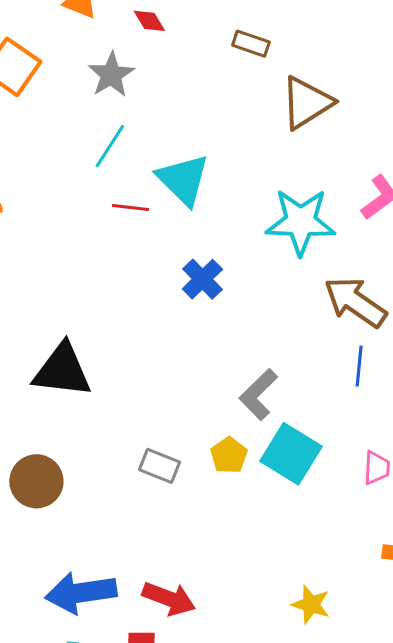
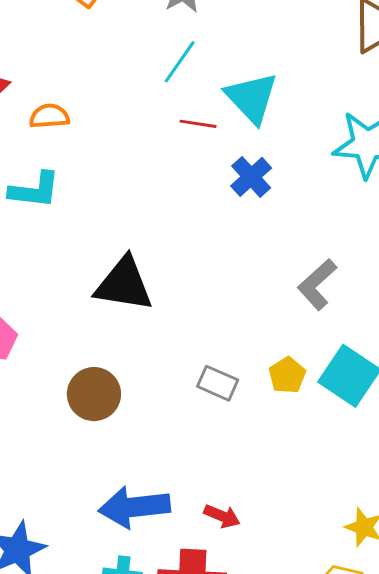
blue cross: (202, 279) -> (251, 177), moved
gray L-shape: (258, 394) -> (317, 284), moved
red arrow: (169, 599) -> (222, 516), size x0.7

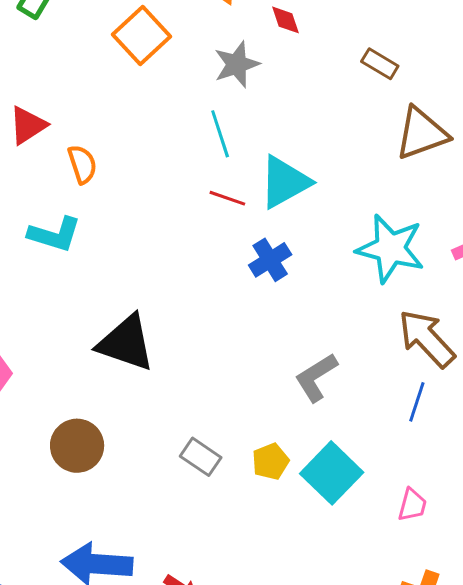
cyan line: (180, 62) -> (220, 134), turned -63
cyan triangle: (252, 98) -> (285, 182), turned 34
orange semicircle: (49, 116) -> (82, 164), turned 66

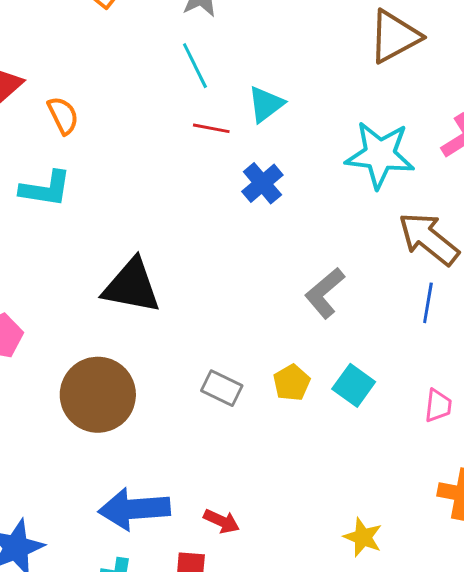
cyan triangle: (285, 182) -> (266, 104), size x0.7
brown circle: (77, 446) -> (98, 395), size x1.4
cyan square: (332, 473) -> (354, 385), size x0.7

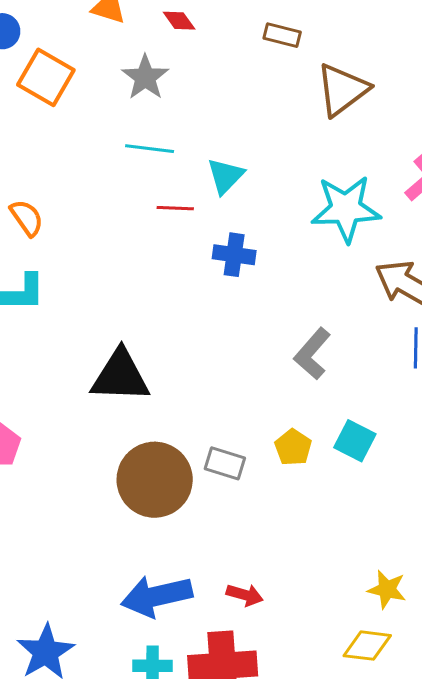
cyan line: (195, 66) -> (150, 149), turned -48
blue cross: (262, 183) -> (234, 255), turned -33
brown circle: (98, 395) -> (155, 480), moved

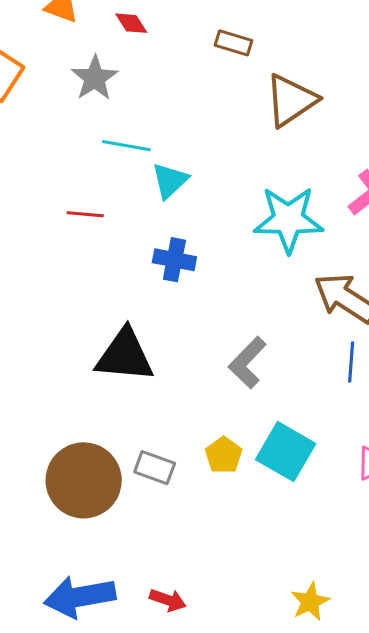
cyan line: (150, 149) -> (126, 146), moved
red line: (175, 208) -> (85, 214), moved
black triangle: (120, 376) -> (125, 355), moved
cyan square: (355, 441) -> (286, 452), size x1.4
yellow star: (387, 589) -> (310, 602), turned 30

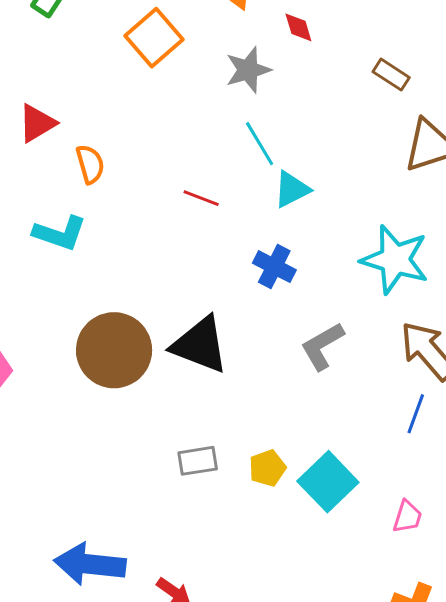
cyan line: (126, 146) -> (260, 144), turned 33
gray L-shape: (247, 363) -> (322, 346), moved
gray rectangle: (155, 468) -> (198, 461), turned -45
brown circle: (84, 480) -> (114, 350), moved

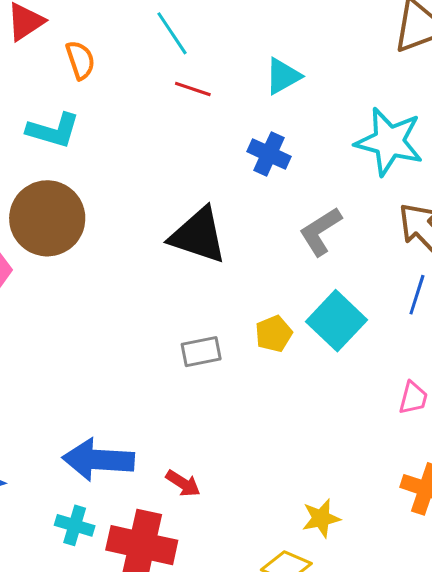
cyan line: (260, 144) -> (172, 33), moved
brown circle: (114, 350) -> (47, 218), moved
yellow pentagon: (267, 468) -> (274, 334), moved
cyan square: (328, 482) -> (337, 321), moved

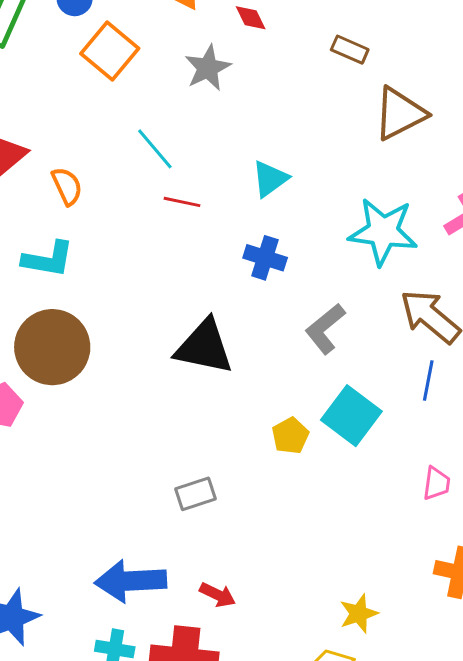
gray rectangle: (201, 352) -> (195, 494), moved

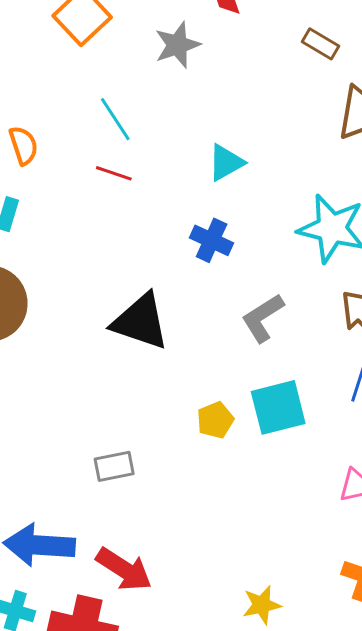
red line: (182, 202) -> (114, 173), moved
cyan square: (351, 416) -> (278, 407), turned 32
red arrow: (218, 595) -> (124, 569), size x1.6

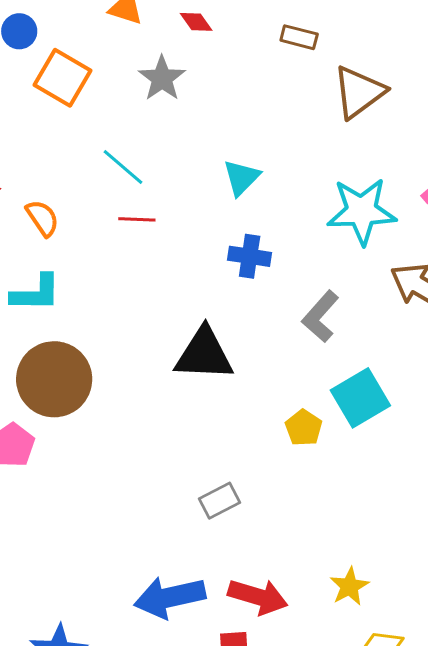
yellow star: (262, 605) -> (349, 586), moved

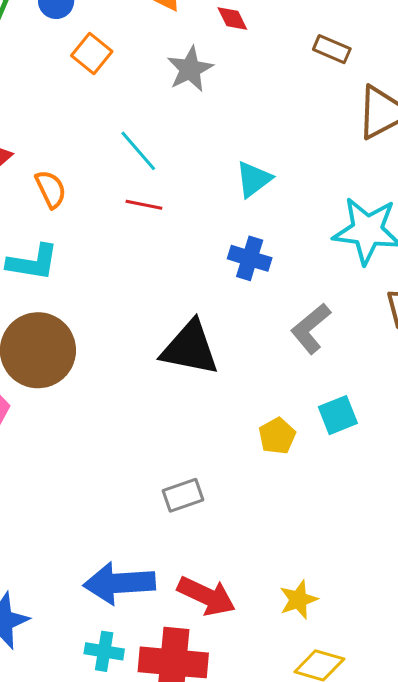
orange square: (63, 78) -> (92, 53), size x0.7
cyan square: (360, 398) -> (338, 415), size x0.7

